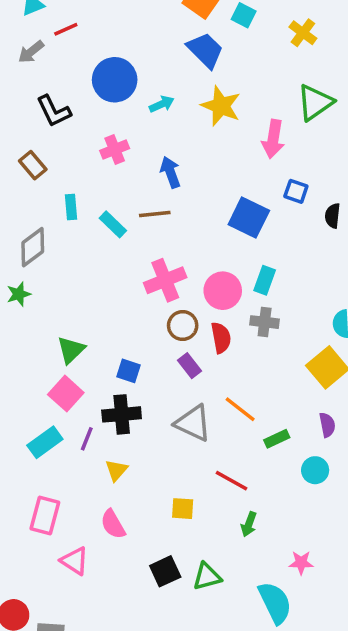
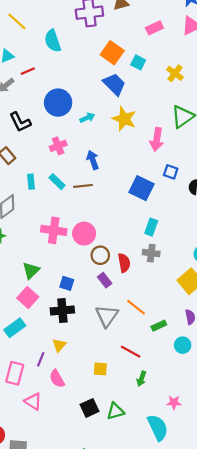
cyan rectangle: (113, 224) -> (57, 182), moved
pink cross: (165, 280) -> (54, 230), moved, turned 30
pink circle: (223, 291) -> (84, 234), moved
gray triangle: (193, 423) -> (107, 316), turned 40
purple line: (87, 439) -> (41, 359), moved

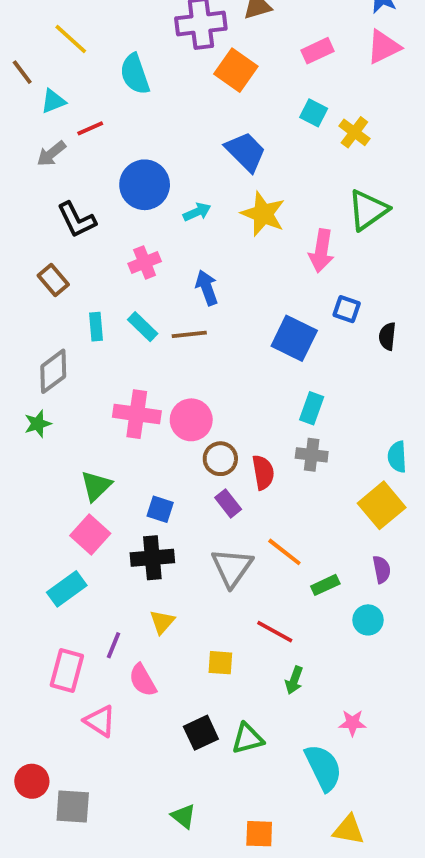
orange square: (112, 53) -> (236, 70), moved
cyan square: (138, 62) -> (314, 113), moved
yellow triangle: (59, 345) -> (162, 622), moved

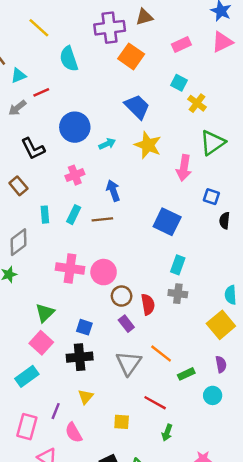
yellow line: (71, 39) -> (39, 28), moved
yellow cross: (354, 132) -> (197, 103), moved
blue square: (347, 309) -> (211, 197), moved
cyan rectangle: (143, 327) -> (74, 215), turned 72

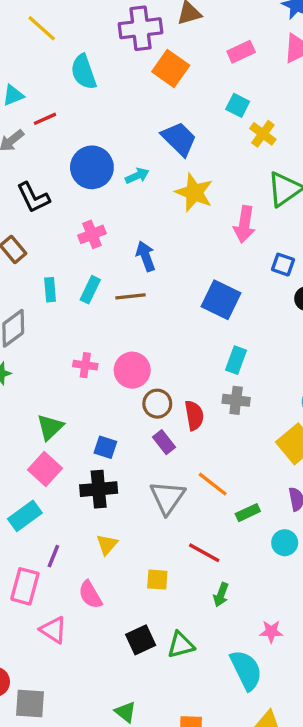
cyan arrow: (107, 144) -> (137, 176), moved
pink cross: (70, 268) -> (85, 365), size x0.6
purple line: (56, 411) -> (53, 556), moved

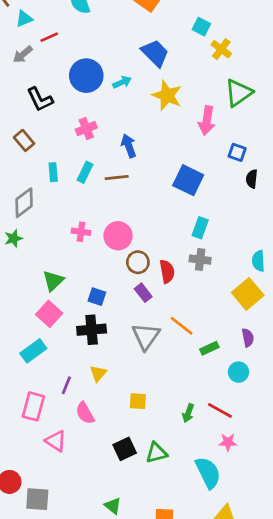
red line: (204, 553) -> (220, 410), moved
purple line: (53, 556) -> (66, 385), moved

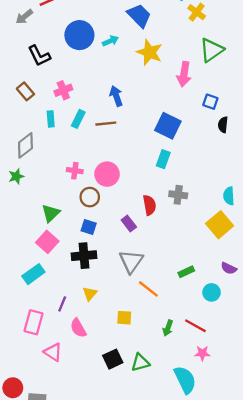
pink cross: (86, 129) -> (63, 90), moved
cyan rectangle: (200, 228) -> (163, 159), moved
brown circle: (138, 262) -> (90, 197), moved
orange line: (182, 326) -> (148, 289), moved
purple semicircle: (248, 338) -> (229, 268), moved, turned 126

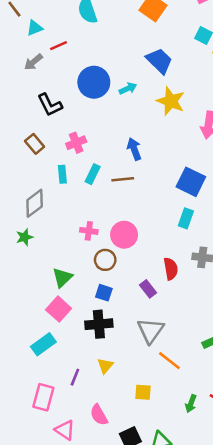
pink semicircle: (78, 328) -> (99, 415), moved

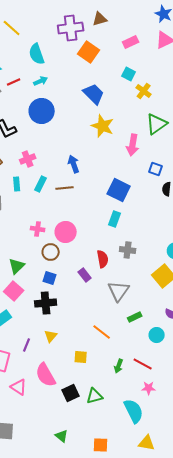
cyan arrow: (128, 89) -> (41, 81), moved
gray triangle: (151, 330) -> (119, 291), moved
pink semicircle: (99, 415) -> (46, 375), size x1.4

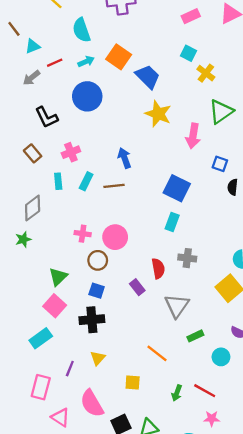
orange square: (89, 52) -> (119, 57), moved

